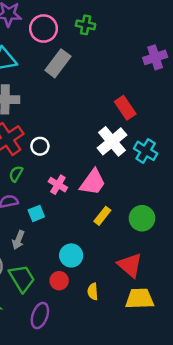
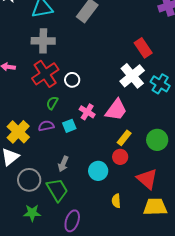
cyan square: (36, 213) -> (69, 126), moved
gray arrow: (18, 240) -> (63, 164), moved
red circle: (59, 281) -> (120, 157), moved

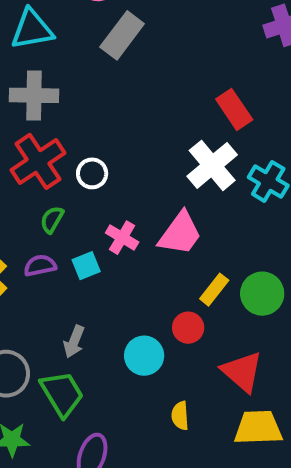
yellow rectangle: (124, 138) -> (214, 290), moved

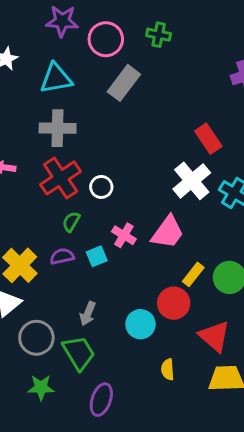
red circle: (188, 328) -> (174, 303), size x1.4

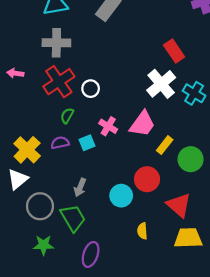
yellow rectangle: (193, 274) -> (165, 145), moved

